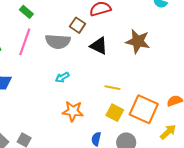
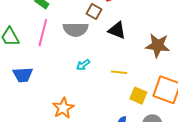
brown star: (138, 41) -> (158, 45), moved
yellow line: (112, 88) -> (119, 72), moved
orange star: (73, 111) -> (63, 108), moved, turned -30

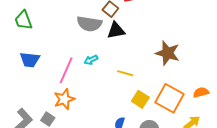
black triangle: (117, 30) -> (116, 31), moved, turned -42
pink line: (43, 33) -> (66, 70), moved

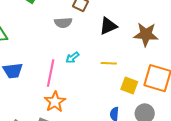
gray semicircle: (89, 24) -> (63, 23), size x0.7
black triangle: (116, 31) -> (108, 26), moved

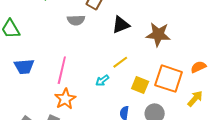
cyan arrow: (72, 58) -> (102, 80), moved
yellow line: (109, 63) -> (120, 62), turned -42

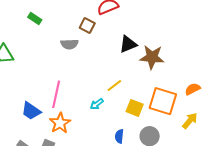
black triangle: (121, 25) -> (128, 44), moved
blue trapezoid: (24, 67) -> (31, 111), moved, turned 40

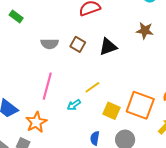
brown square: (87, 26) -> (78, 44), moved
brown star: (152, 57) -> (145, 31), moved, size x0.7
pink line: (56, 94) -> (47, 86), moved

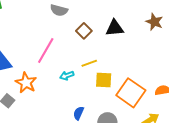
brown square: (78, 44) -> (84, 31), moved
yellow square: (112, 111) -> (104, 80), moved, turned -36
orange star: (36, 122) -> (26, 83), turned -30

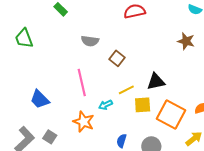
black triangle: (115, 28) -> (156, 82), moved
pink line: (46, 51) -> (82, 83), turned -36
orange star: (26, 83) -> (84, 122), moved

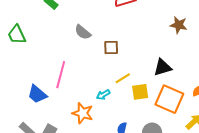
gray semicircle: (90, 41) -> (83, 32), turned 36
brown square: (117, 58) -> (111, 48), turned -35
black triangle: (156, 82) -> (163, 67), moved
pink line: (82, 83) -> (61, 75), moved, turned 32

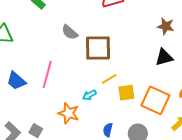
brown square: (111, 48) -> (98, 48), size x1.8
black triangle: (163, 67) -> (164, 57), moved
blue trapezoid: (37, 94) -> (16, 81), moved

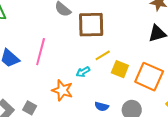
yellow square: (126, 93) -> (120, 69), turned 30
blue semicircle: (108, 130) -> (102, 106), turned -88

